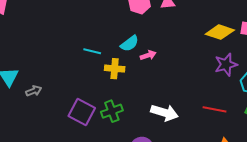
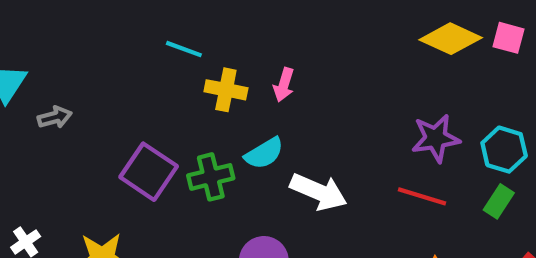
cyan semicircle: (130, 43) -> (264, 153), moved
pink arrow: (148, 55) -> (284, 85), moved, turned 119
purple star: (226, 65) -> (436, 138), moved

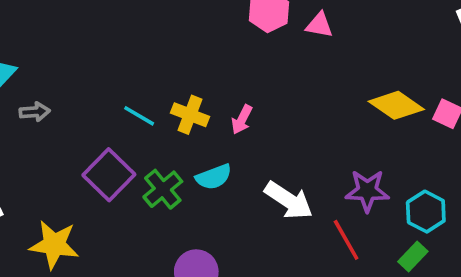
cyan line: (184, 49) -> (139, 116), moved
green cross: (211, 177) -> (163, 189), turned -36
white arrow: (319, 192) -> (289, 200), moved
red line: (422, 196) -> (346, 240), turned 33

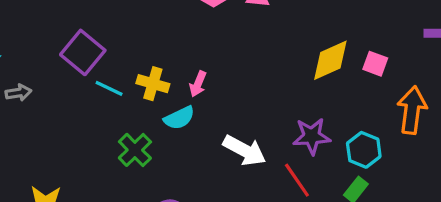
yellow diamond: (396, 105) -> (330, 60), turned -54
purple square: (109, 175) -> (83, 52), moved
cyan semicircle: (214, 177) -> (179, 118), moved

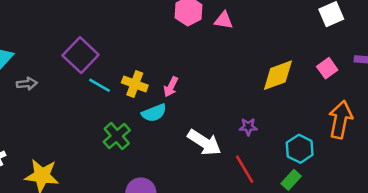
pink square: (375, 64) -> (327, 68), moved, turned 30
purple star: (312, 136) -> (248, 127), moved, size x0.6

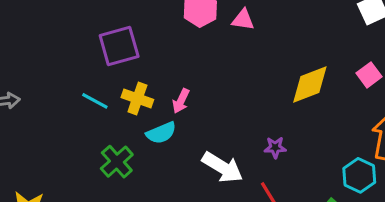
purple square: (81, 55) -> (119, 46), moved, turned 32
cyan hexagon: (300, 149) -> (359, 175), moved

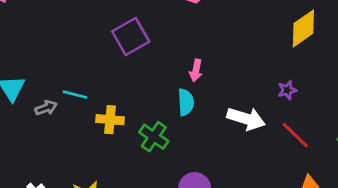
yellow cross: (137, 98) -> (110, 120), moved
cyan line: (95, 101) -> (75, 95), moved
cyan semicircle: (161, 133) -> (186, 102), turned -56

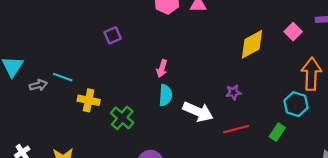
purple square: (131, 37) -> (113, 35), size x0.6
cyan semicircle: (186, 102) -> (165, 95), moved
red line: (295, 135) -> (236, 129), turned -65

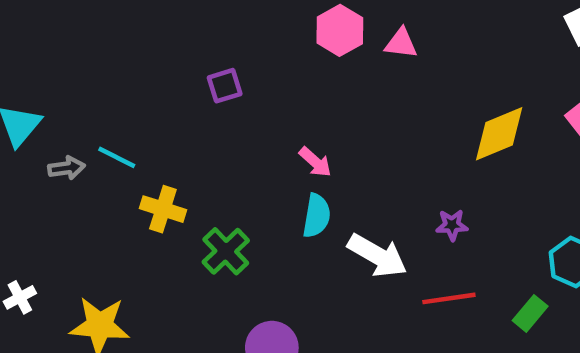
pink arrow: (162, 68) -> (315, 162), turned -72

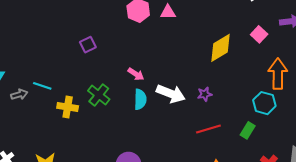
green cross: (226, 251) -> (99, 95), moved
white arrow: (377, 255) -> (171, 94), moved

